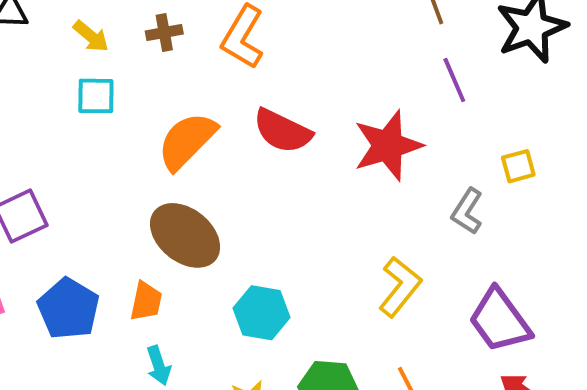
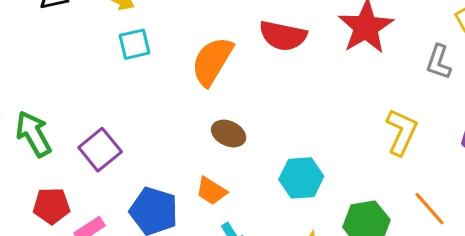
brown ellipse: (185, 235) -> (229, 133), size x0.6
orange trapezoid: (146, 301) -> (211, 191), turned 124

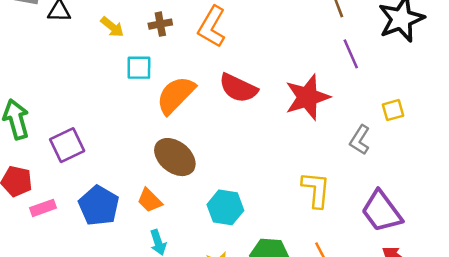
cyan square: (134, 44) -> (139, 68), moved
yellow L-shape: (402, 132) -> (316, 190), turned -33
brown ellipse: (229, 133) -> (175, 157), size x1.5

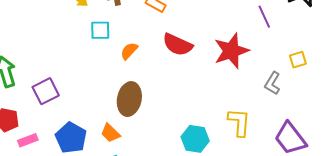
orange semicircle: (176, 95) -> (129, 51), size x0.6
brown ellipse: (175, 157) -> (129, 99), turned 64
cyan hexagon: (225, 207) -> (195, 139), moved

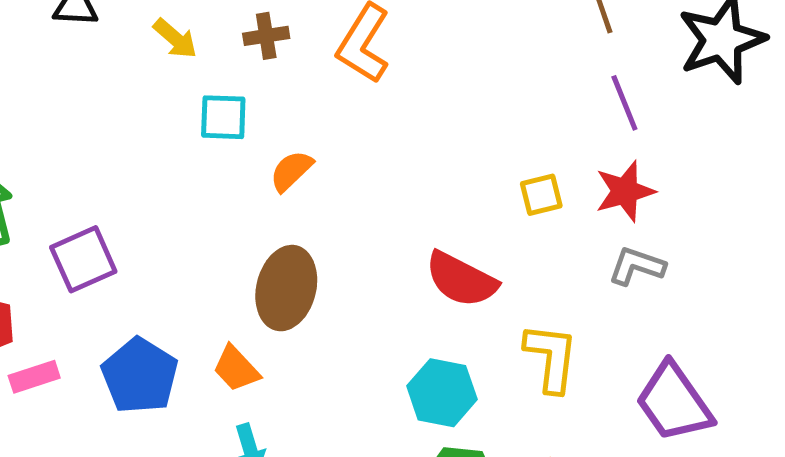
red semicircle: (178, 45) -> (461, 279), moved
red star: (231, 51) -> (625, 191), moved, size x0.7
yellow square: (298, 60) -> (541, 195), moved
gray L-shape: (272, 83) -> (637, 266), turned 75

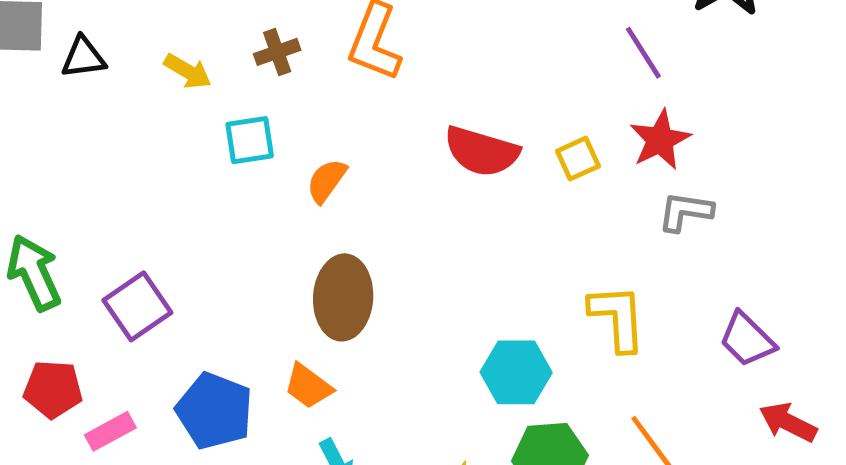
red semicircle: (461, 279) -> (482, 151), moved
purple trapezoid: (674, 402) -> (747, 339), size x0.7

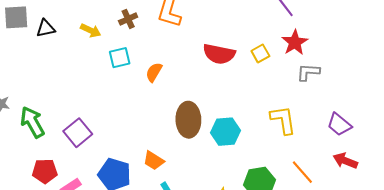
brown ellipse: (343, 297) -> (188, 120), moved
cyan hexagon: (516, 372) -> (225, 132), moved
red arrow: (788, 422) -> (345, 161), moved

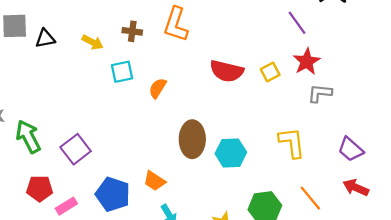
brown cross: (128, 19) -> (132, 31), turned 30

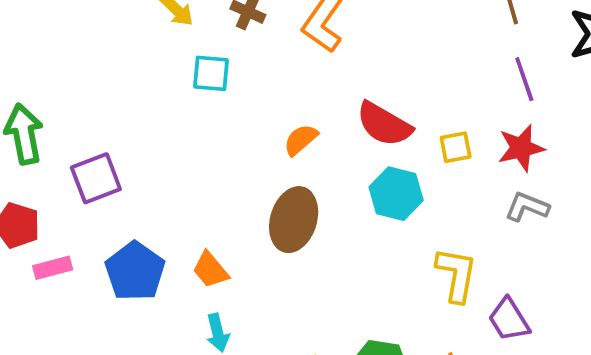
orange semicircle: (158, 88) -> (301, 140), moved
purple trapezoid: (351, 149) -> (509, 320), moved
cyan hexagon: (231, 153) -> (396, 194), moved

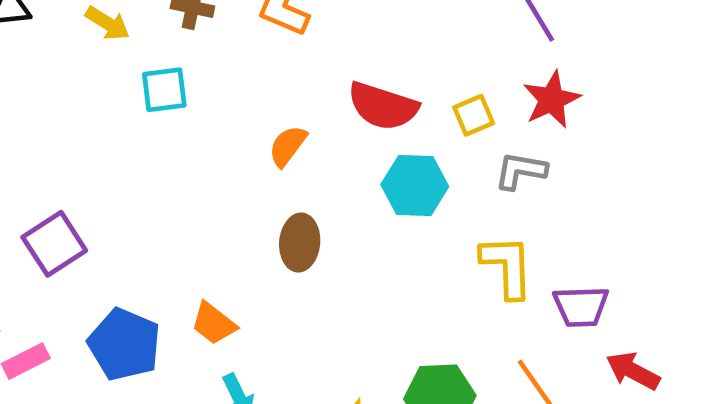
gray L-shape: (527, 207) -> (521, 171), moved
brown ellipse: (294, 220) -> (300, 242), size x0.7
purple trapezoid: (509, 320) -> (581, 306), turned -48

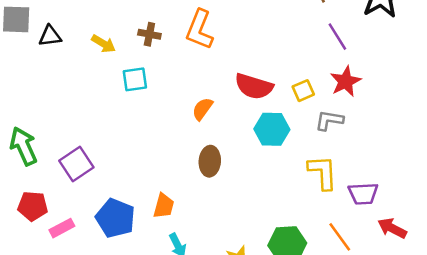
orange trapezoid: (214, 323) -> (164, 206), turned -112

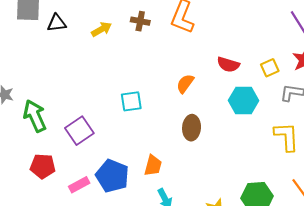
yellow arrow: (103, 44) -> (102, 29), turned -60
cyan square: (135, 79) -> (131, 101), moved
red semicircle: (254, 86) -> (228, 65), size x0.7
pink rectangle: (62, 228) -> (79, 185), moved

